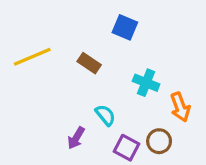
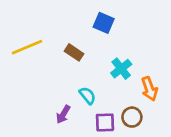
cyan cross: (146, 83) -> (121, 69), turned 30
purple square: (127, 148) -> (105, 122), turned -30

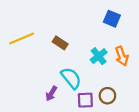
blue square: (104, 23) -> (112, 19), moved
orange arrow: (149, 89) -> (122, 56), moved
cyan semicircle: (87, 96) -> (71, 78), size x1.5

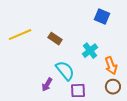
orange arrow: (122, 56) -> (111, 66), moved
brown circle: (107, 96) -> (113, 87), moved

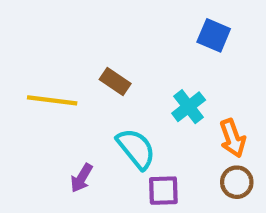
yellow line: (20, 35) -> (52, 100), moved, turned 30
purple arrow: (47, 85) -> (82, 178), moved

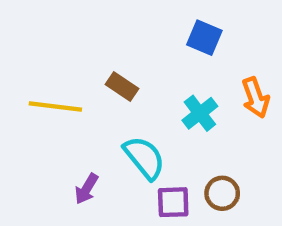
blue square: (214, 35) -> (204, 38), moved
orange arrow: (233, 138) -> (256, 98), moved
brown circle: (237, 182) -> (222, 193), moved

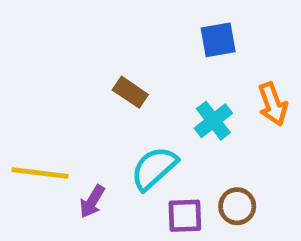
blue square: (204, 38) -> (218, 40), turned -33
yellow line: (55, 107) -> (40, 173), moved
cyan semicircle: (144, 158) -> (154, 168), turned -93

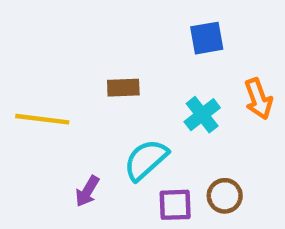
brown rectangle: (130, 92) -> (123, 88), turned -36
yellow line: (40, 173) -> (42, 119), moved

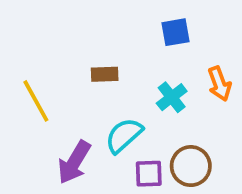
yellow line: (42, 119) -> (36, 101), turned 54
purple arrow: (87, 191) -> (74, 162), size x1.6
brown circle: (225, 196) -> (191, 166), size x1.4

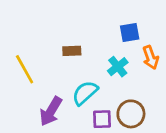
blue square: (175, 32) -> (130, 32), moved

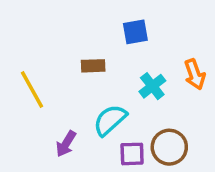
blue square: (130, 32) -> (135, 32), moved
purple arrow: (51, 111) -> (66, 144), size x0.7

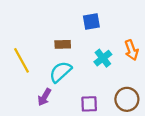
cyan semicircle: (110, 120) -> (60, 72), moved
brown circle: (169, 147) -> (127, 99), moved

